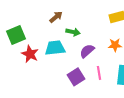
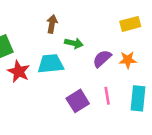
brown arrow: (56, 17) -> (52, 24), turned -40
purple semicircle: (87, 51) -> (102, 59), moved

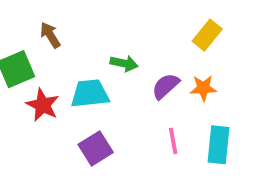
brown arrow: (52, 24) -> (50, 35), moved, turned -42
yellow rectangle: (130, 24) -> (207, 35), turned -36
purple square: (78, 101) -> (96, 148), moved

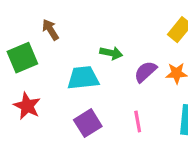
red star: (43, 105) -> (27, 106), moved
pink line: (173, 141) -> (138, 122), moved

